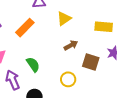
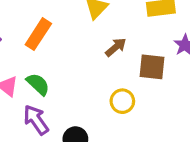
green semicircle: (33, 64) -> (38, 84), moved

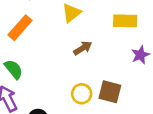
brown square: (152, 67) -> (110, 92), moved

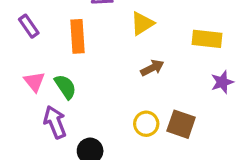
orange rectangle: (20, 28) -> (78, 36), turned -50

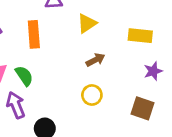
yellow circle: (146, 124) -> (92, 95), moved
brown square: (181, 124) -> (142, 108), moved

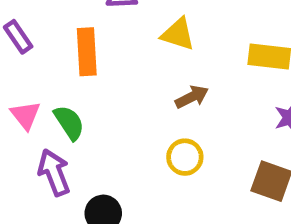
yellow triangle: (87, 23) -> (178, 34), turned 50

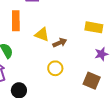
yellow triangle: (178, 34) -> (42, 34), moved

